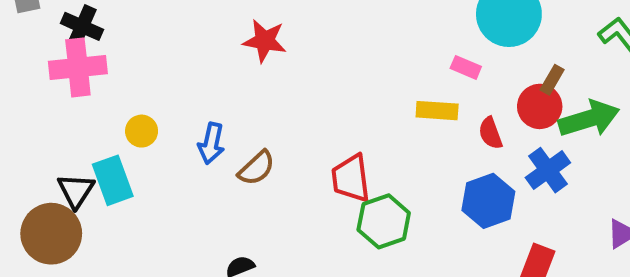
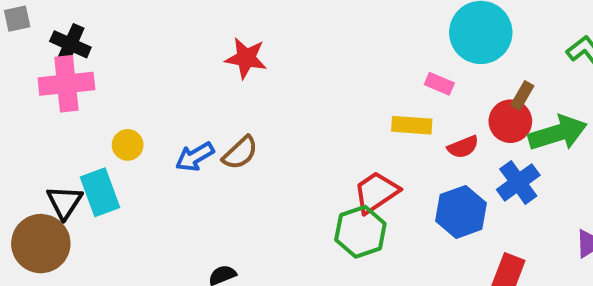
red semicircle: (490, 133) -> (463, 147), turned -92
blue arrow: (211, 143) -> (195, 157), turned 48
brown semicircle: (256, 168) -> (240, 153), moved
red trapezoid: (351, 178) -> (376, 192), moved, turned 63

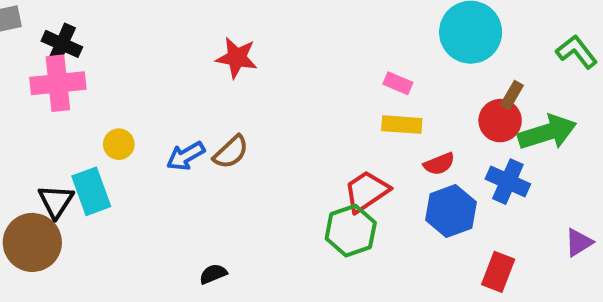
pink rectangle: (439, 84) -> (398, 83), moved
red semicircle: (463, 147) -> (439, 164), moved
blue cross: (518, 182) -> (508, 182), turned -30

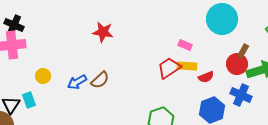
red semicircle: (439, 164) -> (206, 77), moved
cyan rectangle: (91, 191) -> (29, 100), size x0.7
red trapezoid: (366, 191) -> (169, 68), moved

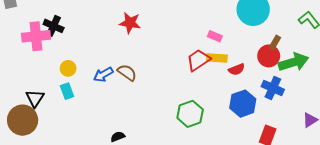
black cross: (14, 25) -> (54, 26), moved
brown semicircle: (100, 80) -> (127, 72), turned -102
cyan rectangle: (29, 100) -> (67, 91), moved

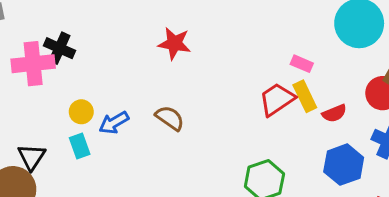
yellow rectangle: (217, 58) -> (305, 96), turned 60
blue arrow: (103, 75) -> (114, 123), moved

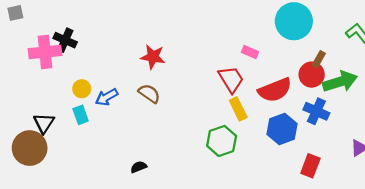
red star: (174, 43) -> (153, 57), moved
yellow rectangle: (305, 96) -> (238, 109), moved
red trapezoid: (277, 99) -> (231, 79), turned 92
red semicircle: (334, 113) -> (275, 90), size x1.8

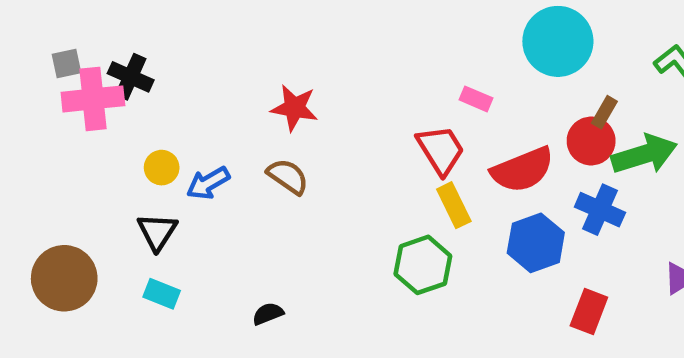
gray square: (15, 13) -> (66, 64), moved
cyan rectangle: (81, 115) -> (162, 294), moved, turned -48
black triangle: (44, 123) -> (157, 232), moved

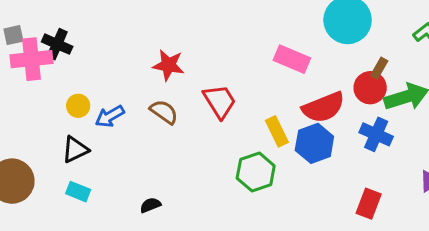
pink rectangle: (476, 99) -> (292, 59), size x1.6
red trapezoid: (441, 150) -> (220, 101), moved
black triangle: (157, 232) -> (75, 149), turned 32
blue hexagon: (536, 243) -> (314, 143), moved

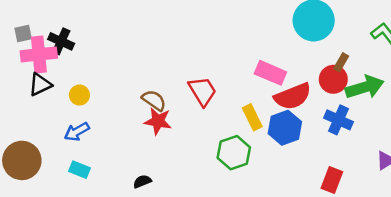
pink rectangle: (292, 59) -> (270, 73), moved
red star: (168, 65) -> (158, 121), moved
blue arrow: (110, 116) -> (77, 132), moved
black triangle: (75, 149) -> (40, 85), moved

